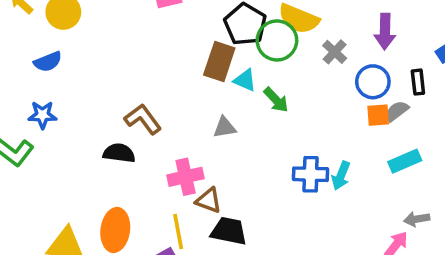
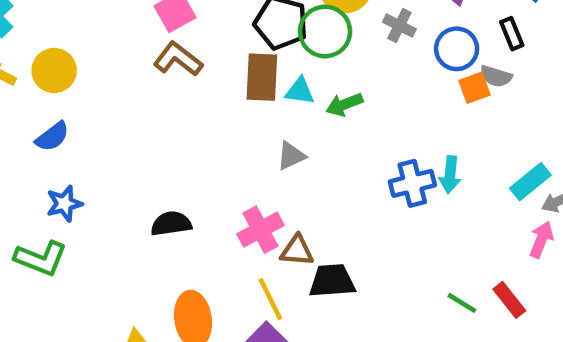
green arrow: (276, 100) -> (344, 104), turned 128
gray semicircle: (397, 111) -> (496, 76), turned -110
brown L-shape: (143, 119) -> (178, 59), moved
cyan rectangle: (405, 161) -> (530, 182), moved

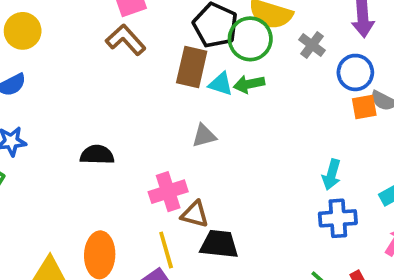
green arrow: (344, 104) -> (249, 84), moved
blue cross: (412, 183) -> (338, 218), moved
black semicircle: (171, 224) -> (97, 155), moved

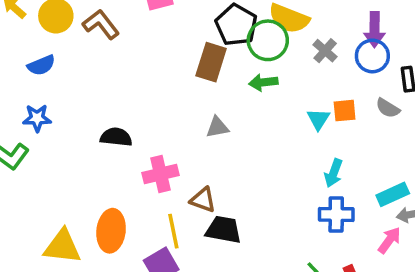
brown L-shape: (126, 40) -> (101, 24), moved
blue circle: (355, 72) -> (372, 56), moved
cyan triangle: (221, 84) -> (318, 119), moved, turned 40
orange square: (364, 107) -> (345, 111), moved
pink cross: (168, 192) -> (161, 174), moved

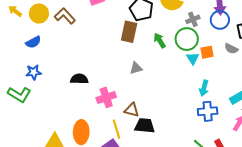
green circle: (268, 40) -> (187, 39), moved
gray cross: (325, 51) -> (193, 19), turned 32
green arrow: (263, 82) -> (160, 40), turned 70

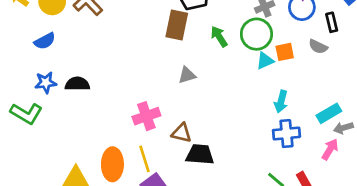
cyan triangle: (193, 58) -> (265, 61), turned 40
black semicircle: (79, 79) -> (77, 84), moved
yellow line: (116, 129) -> (144, 159), moved

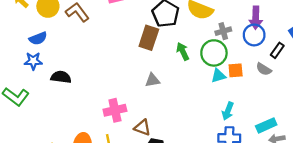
black rectangle: (332, 22) -> (277, 50), turned 42
blue star: (46, 83) -> (33, 61), moved

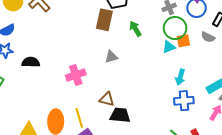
green circle: (214, 53) -> (175, 28), moved
pink cross: (115, 110) -> (76, 75), moved

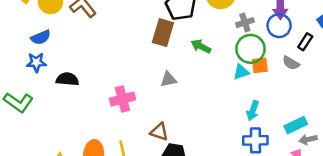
green arrow: (135, 29) -> (201, 46), turned -35

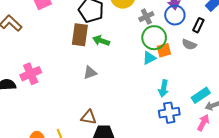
green arrow: (201, 46) -> (101, 41), moved
pink cross: (122, 99) -> (31, 74), moved

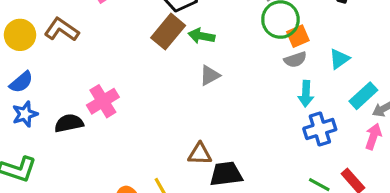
brown rectangle: (80, 35) -> (168, 32), turned 40
gray semicircle: (189, 44) -> (295, 60), moved, turned -32
cyan triangle: (149, 58) -> (339, 59), moved
gray triangle: (90, 73) -> (210, 75), moved

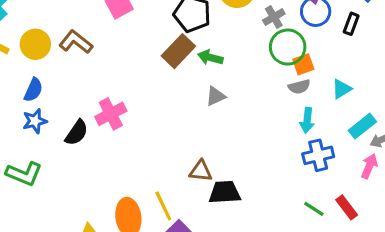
blue semicircle: (21, 82) -> (33, 90), turned -30
black semicircle: (69, 123) -> (77, 133), turned 132

